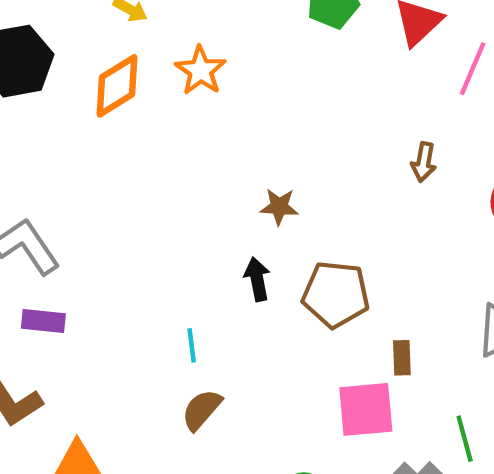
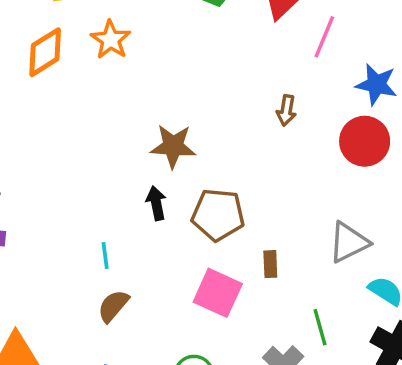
brown star: (279, 207) -> (173, 146), size x1.5
pink square: (366, 409) -> (218, 293), moved, turned 30

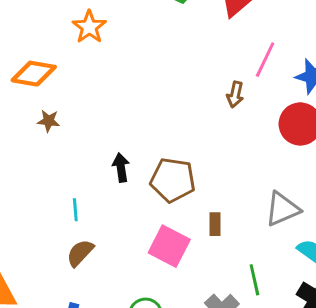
pink line: (324, 37) -> (265, 60), moved
orange diamond: (45, 52) -> (34, 74), moved, turned 39
brown star: (173, 146) -> (49, 121), moved, size x0.6

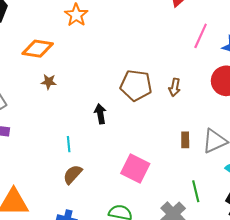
brown arrow: (235, 94) -> (175, 87), moved
brown pentagon: (173, 180) -> (136, 85), moved
brown rectangle: (215, 224) -> (185, 140), moved

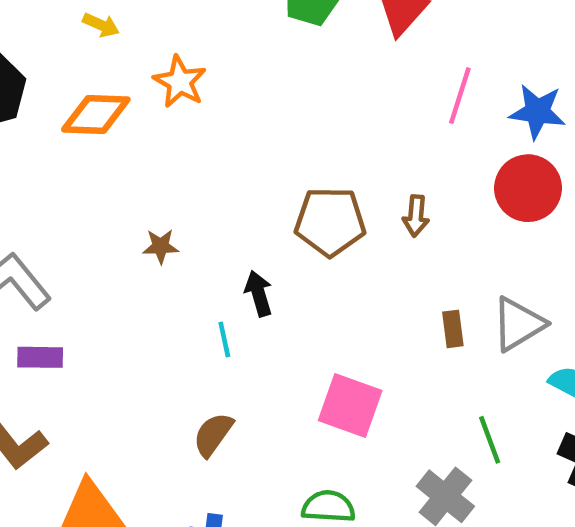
orange diamond: (38, 49) -> (96, 115), moved
brown star: (49, 82) -> (161, 246), moved
cyan line: (69, 144) -> (224, 340), moved

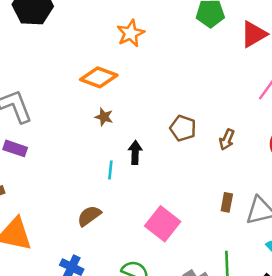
orange diamond: (96, 115) -> (99, 77), moved
brown pentagon: (330, 222) -> (183, 128), size x0.7
brown star: (161, 246) -> (104, 117), moved

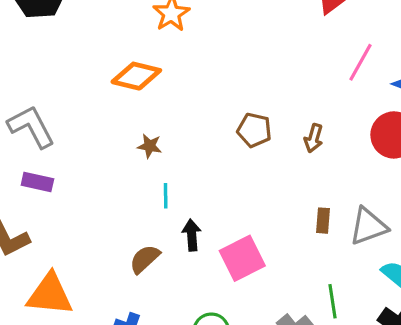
brown star: (104, 117) -> (150, 146), moved
black arrow: (135, 153) -> (192, 235), moved
pink square: (163, 224) -> (242, 258), turned 32

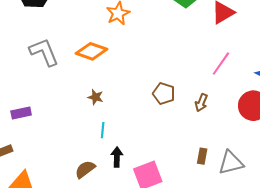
pink line: (360, 62) -> (221, 64), moved
gray L-shape: (31, 127) -> (44, 52), moved
purple rectangle: (37, 182) -> (21, 113), turned -30

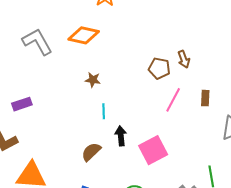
pink line: (221, 64) -> (173, 100), moved
brown arrow: (201, 103) -> (184, 59), moved, turned -36
brown rectangle: (202, 156) -> (205, 98), moved

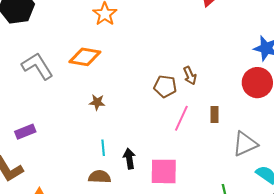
cyan line: (104, 111) -> (103, 148), moved
pink square: (153, 150) -> (164, 171), turned 32
brown semicircle: (91, 152) -> (100, 177), turned 50

